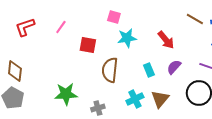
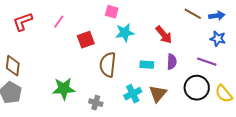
red square: (88, 45) -> (86, 40), turned -30
purple semicircle: (174, 67) -> (172, 62), turned 140
cyan rectangle: (149, 70) -> (147, 65), turned -64
gray cross: (98, 108) -> (96, 103), turned 32

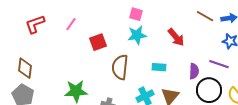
pink square: (112, 12) -> (136, 14), moved
purple semicircle: (172, 62) -> (194, 71), moved

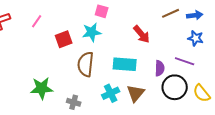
brown line: (205, 16) -> (171, 13), turned -54
cyan star: (137, 35) -> (92, 32), moved
cyan rectangle: (159, 67) -> (125, 64), size x1.6

